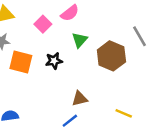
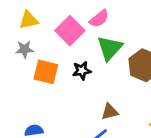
pink square: (43, 24) -> (70, 31), size x1.5
green triangle: (80, 40) -> (110, 48), size x1.5

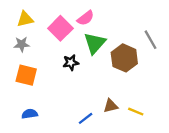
orange square: (46, 72) -> (26, 75), moved
brown triangle: (110, 112) -> (111, 106), moved

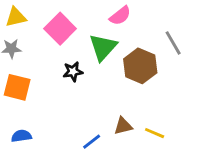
pink semicircle: (86, 18) -> (120, 16), moved

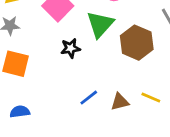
yellow line: (155, 133) -> (151, 98), moved
blue line: (92, 142) -> (89, 98), moved

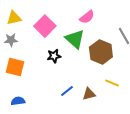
green triangle: (100, 24) -> (75, 39), turned -30
yellow line: (151, 98) -> (112, 83), moved

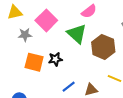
gray star: (11, 40) -> (25, 35), moved
black star: (54, 56) -> (55, 59), moved
orange square: (15, 67) -> (34, 62), moved

